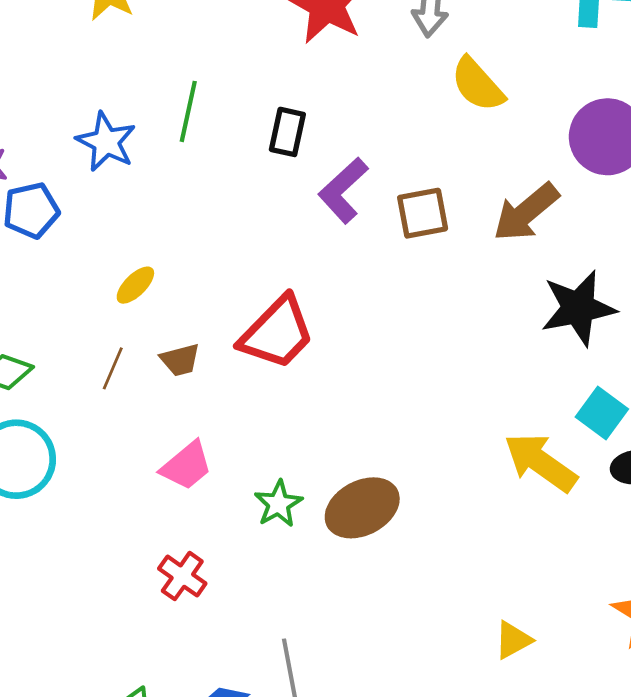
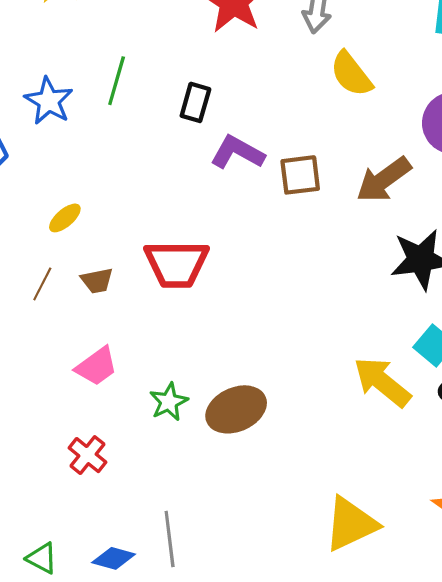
purple L-shape: (343, 190) -> (237, 152), turned 68
red trapezoid: (277, 333) -> (177, 264), turned 42
yellow triangle: (513, 640) -> (351, 524), size x1.8

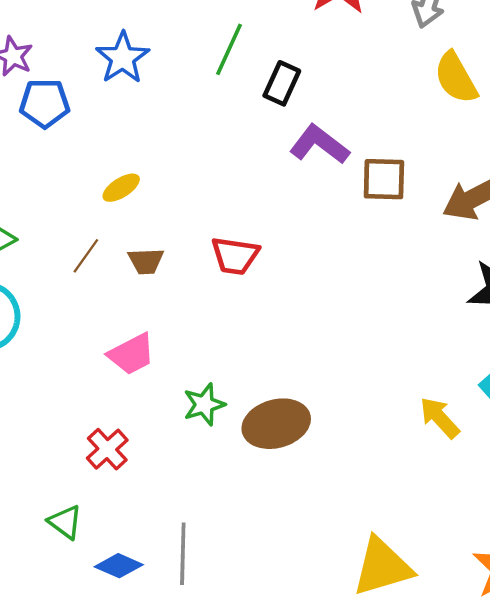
green line: (117, 81) -> (229, 49), moved
red trapezoid: (177, 264) -> (235, 256), size x0.7
yellow arrow: (382, 382) -> (440, 418), size x0.7
green triangle: (42, 558) -> (65, 522), moved

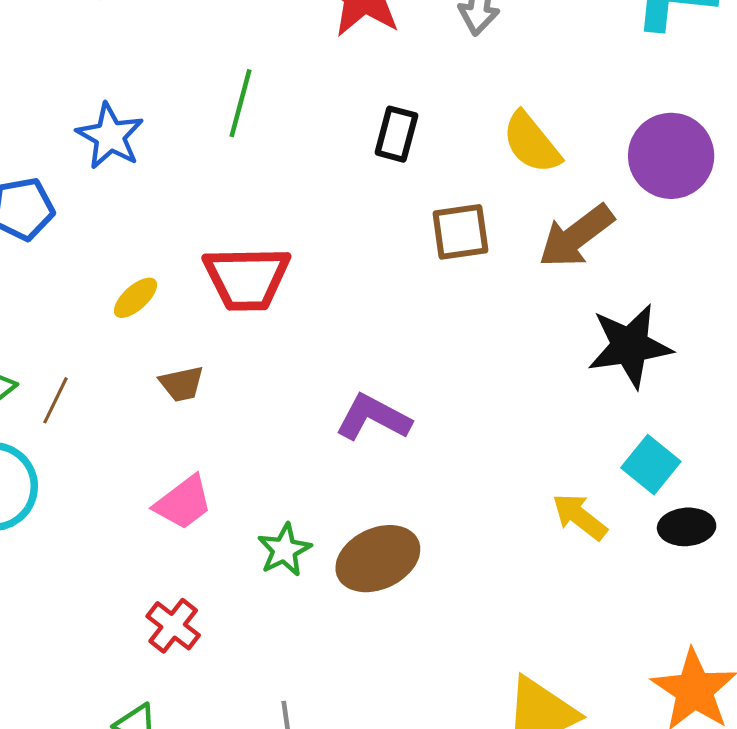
yellow semicircle: (456, 78) -> (532, 143), moved
black rectangle: (282, 83) -> (396, 134), moved
purple L-shape: (319, 144) -> (373, 418), moved
brown line: (86, 256) -> (56, 400), moved
red trapezoid: (235, 256) -> (247, 278), moved, size x1.4

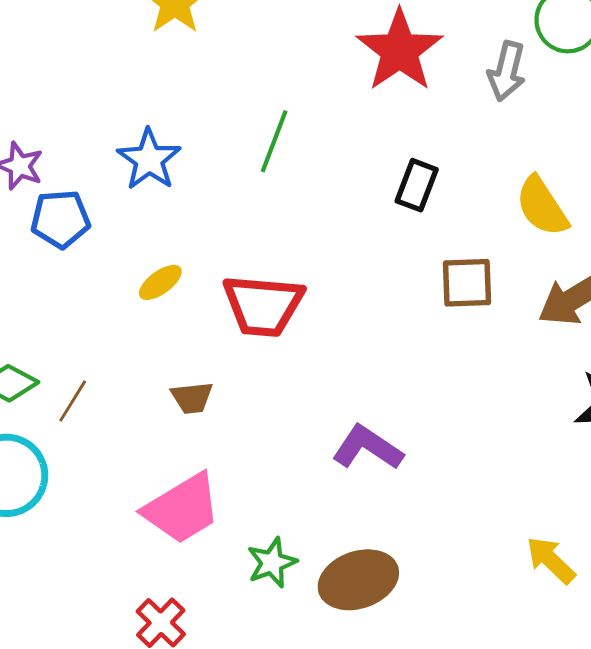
yellow ellipse: (135, 298) -> (160, 282), moved
pink trapezoid: (183, 503) -> (182, 509), size x1.4

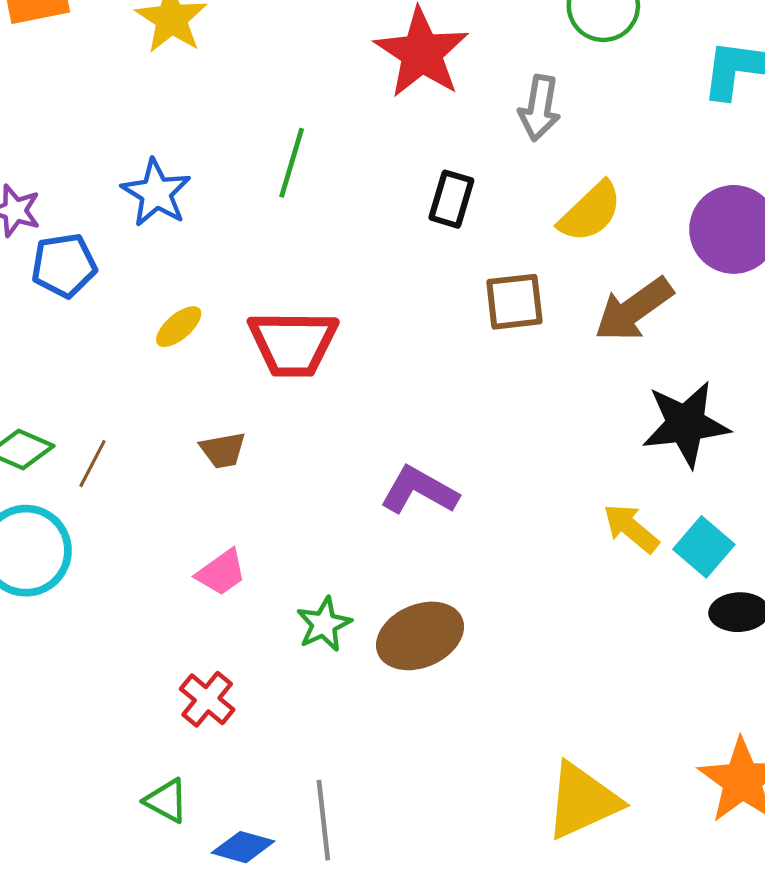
gray arrow: (507, 71) -> (539, 108), moved
yellow semicircle: (542, 206) -> (590, 212), turned -96
pink trapezoid: (182, 509) -> (221, 573), size x0.6
yellow arrow: (551, 560) -> (631, 528), moved

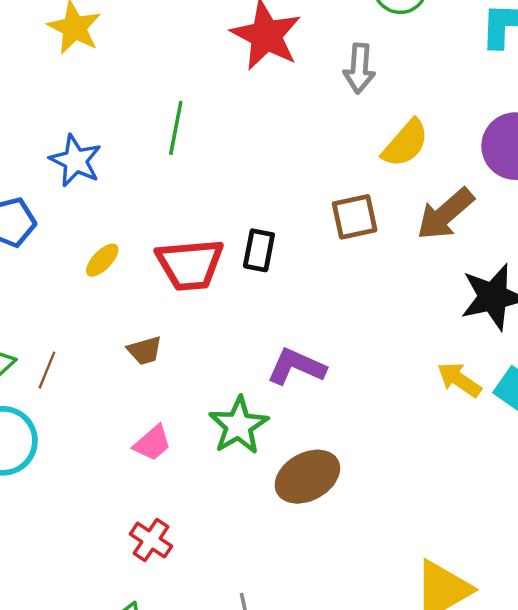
black rectangle: (451, 199) -> (259, 250), moved
green star: (324, 624) -> (239, 425), moved, size x1.4

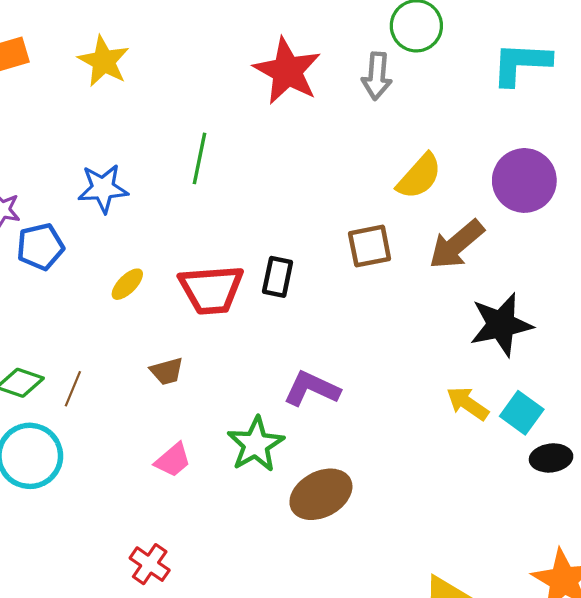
gray arrow: (359, 68) -> (377, 76), moved
blue star: (75, 161) -> (103, 188), turned -30
red cross: (151, 540) -> (150, 564), moved

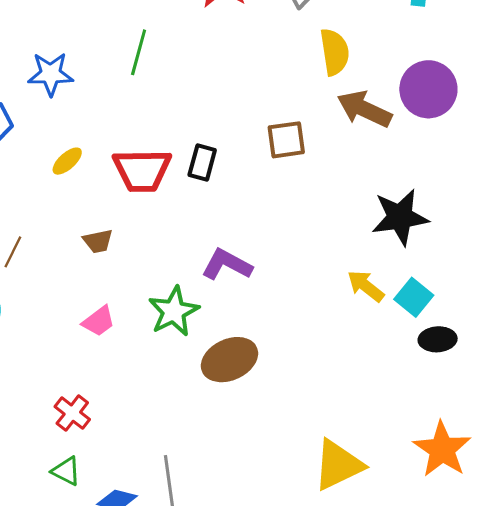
yellow semicircle: (419, 176) -> (335, 52), moved, turned -54
brown arrow: (457, 245) -> (364, 109), moved, turned 62

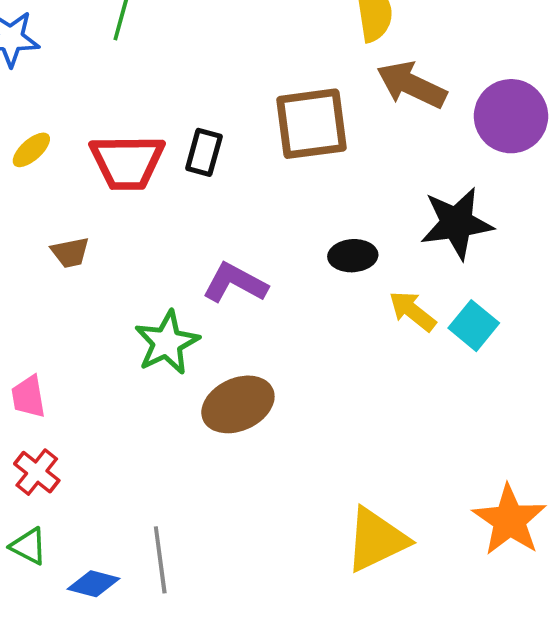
purple circle: (428, 89) -> (511, 116), moved
brown square: (286, 140) -> (312, 124), size x1.5
pink trapezoid: (99, 321) -> (28, 397), moved, turned 117
black ellipse: (438, 339) -> (353, 256), moved

